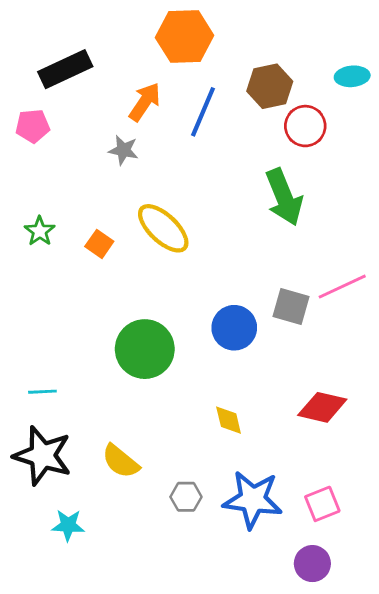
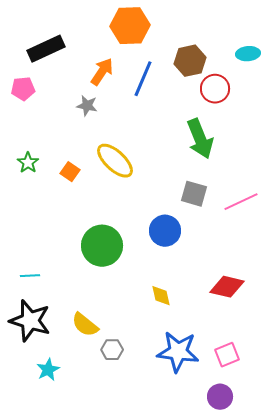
gray square: (291, 306) -> (194, 194), moved
gray hexagon: (186, 497) -> (112, 350), moved
cyan star: (68, 525) -> (48, 370), turned -30

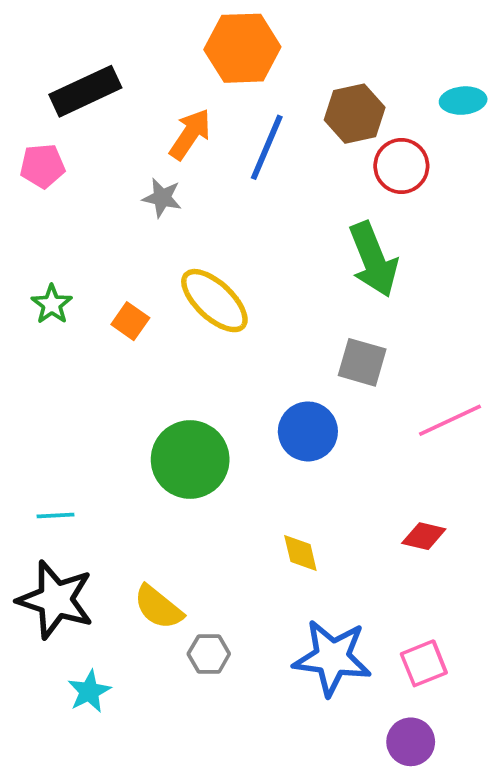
pink line: (241, 202) -> (450, 420), moved
red diamond: (227, 287) -> (424, 536), size x0.7

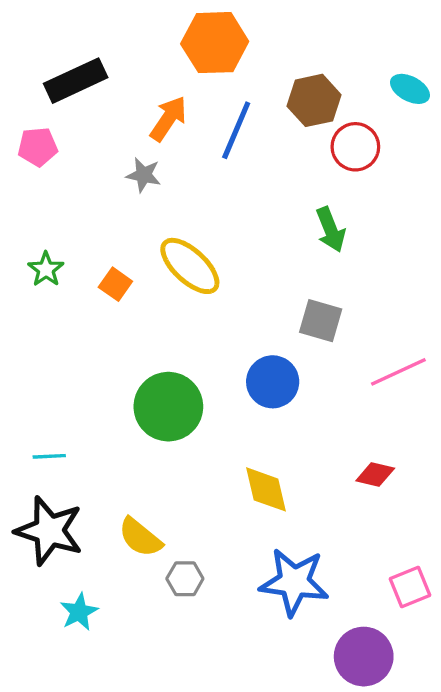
cyan ellipse: (463, 101) -> (410, 89), turned 33
green arrow: (373, 259) -> (331, 230), size x0.7
yellow diamond: (300, 553) -> (266, 489), size x1.4
pink square: (424, 663) -> (410, 587), moved
purple circle: (411, 742) -> (364, 657), size x1.4

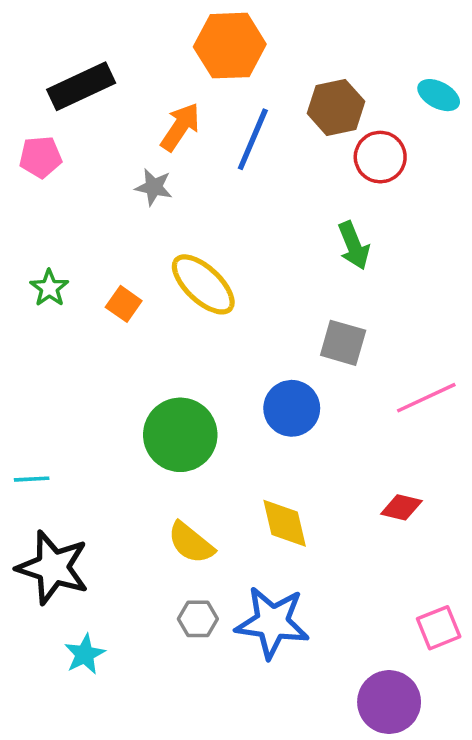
cyan line: (49, 456) -> (32, 479), moved
yellow semicircle: (140, 537) -> (191, 543), moved
blue star: (294, 582) -> (272, 622), moved

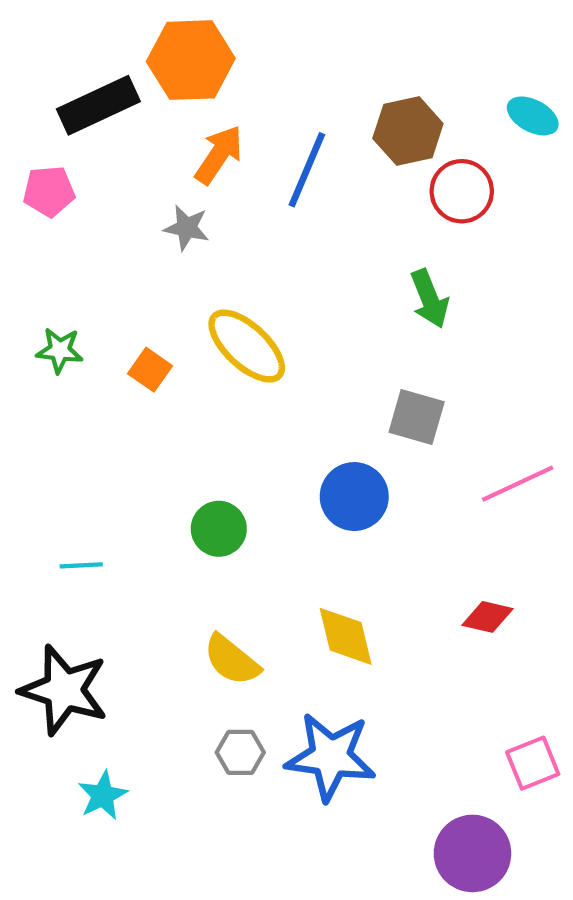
orange hexagon: (230, 46) -> (191, 60), moved
green star: (49, 288) -> (60, 350), turned -30
green circle: (180, 435) -> (219, 529), size x0.6
cyan line: (32, 479) -> (81, 565), moved

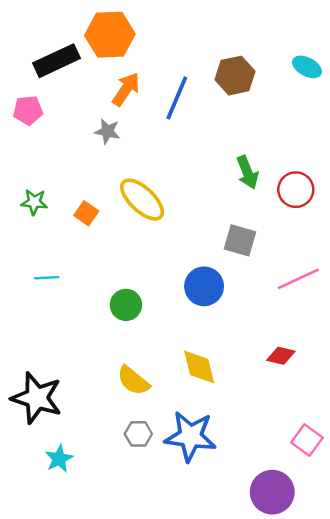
red circle: (462, 191) -> (296, 190), moved
cyan line: (81, 565) -> (47, 278), moved
pink square: (533, 763) -> (307, 440), turned -32

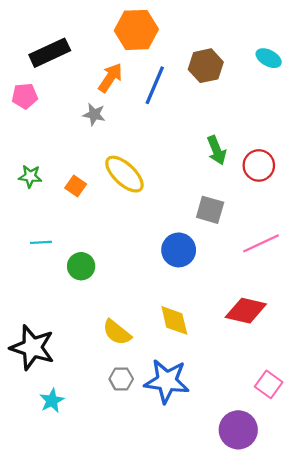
orange hexagon: (110, 35) -> (136, 30), moved
green circle: (126, 305) -> (81, 266), moved
red diamond: (281, 356) -> (246, 311), size x1.6

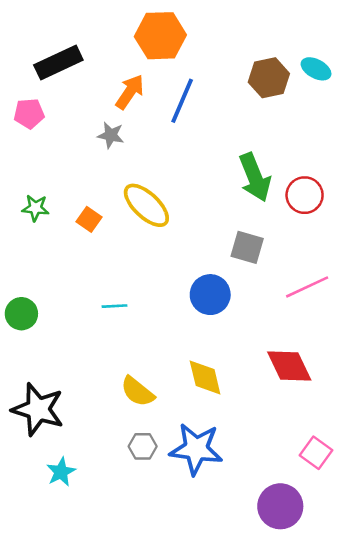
brown hexagon: (206, 66) -> (269, 78), moved
green arrow: (217, 150) -> (255, 177), size x1.4
cyan line: (41, 242) -> (115, 306), moved
green circle: (81, 266) -> (21, 314), moved
red diamond: (246, 311) -> (289, 366), turned 51

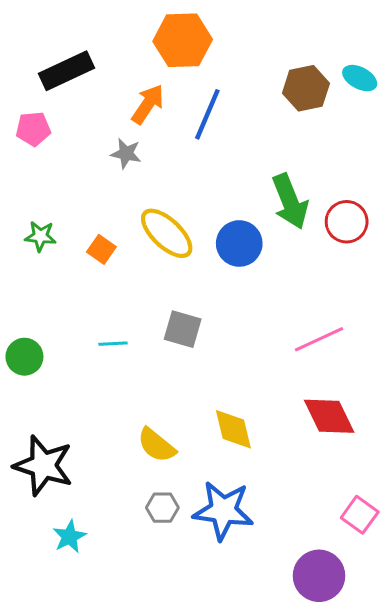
gray square: (247, 247) -> (183, 329), moved
pink line: (307, 287) -> (319, 339), moved
blue circle: (210, 295) -> (239, 243), moved
cyan line: (115, 306) -> (113, 344), moved

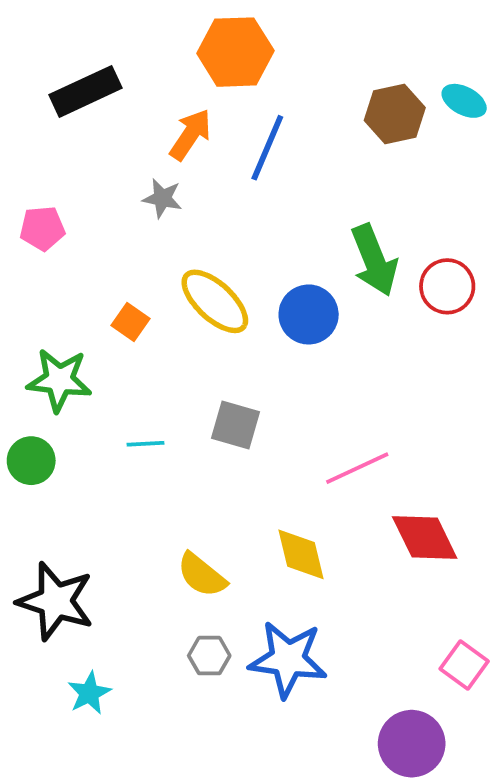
pink pentagon: (33, 129) -> (42, 228), moved
green star: (40, 236) -> (59, 380), moved, size x1.6
pink line: (319, 339) -> (357, 468), moved

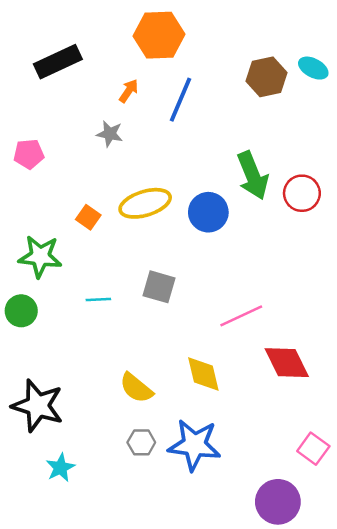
orange arrow: (190, 135) -> (129, 91), size x0.7
yellow ellipse: (215, 301) -> (145, 203), turned -60

